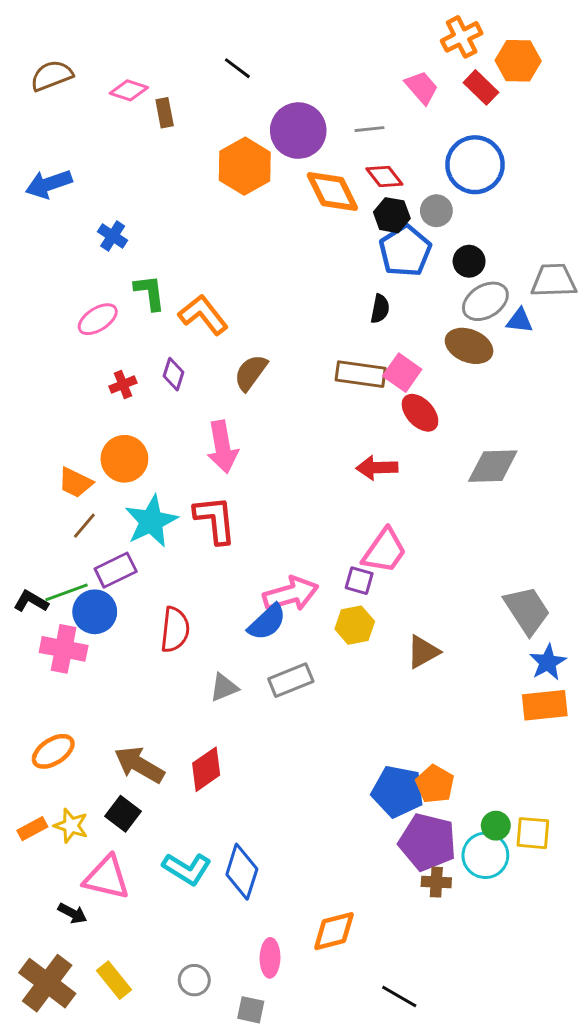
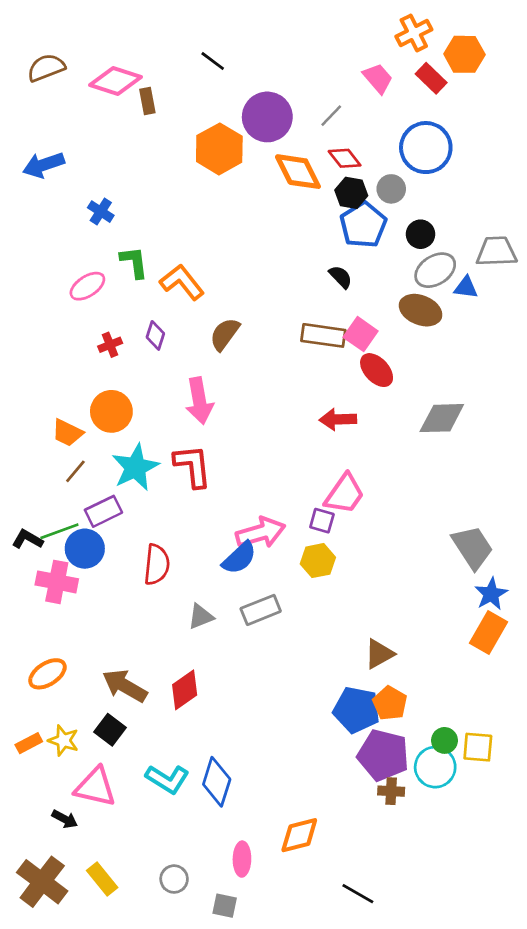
pink diamond: (129, 90) -> (115, 81), size x1.5
gray line: (370, 129) -> (331, 116), turned -40
black semicircle: (380, 309) -> (341, 277), turned -55
brown triangle: (423, 652) -> (379, 654), moved
orange rectangle: (545, 705) -> (488, 633), turned -54

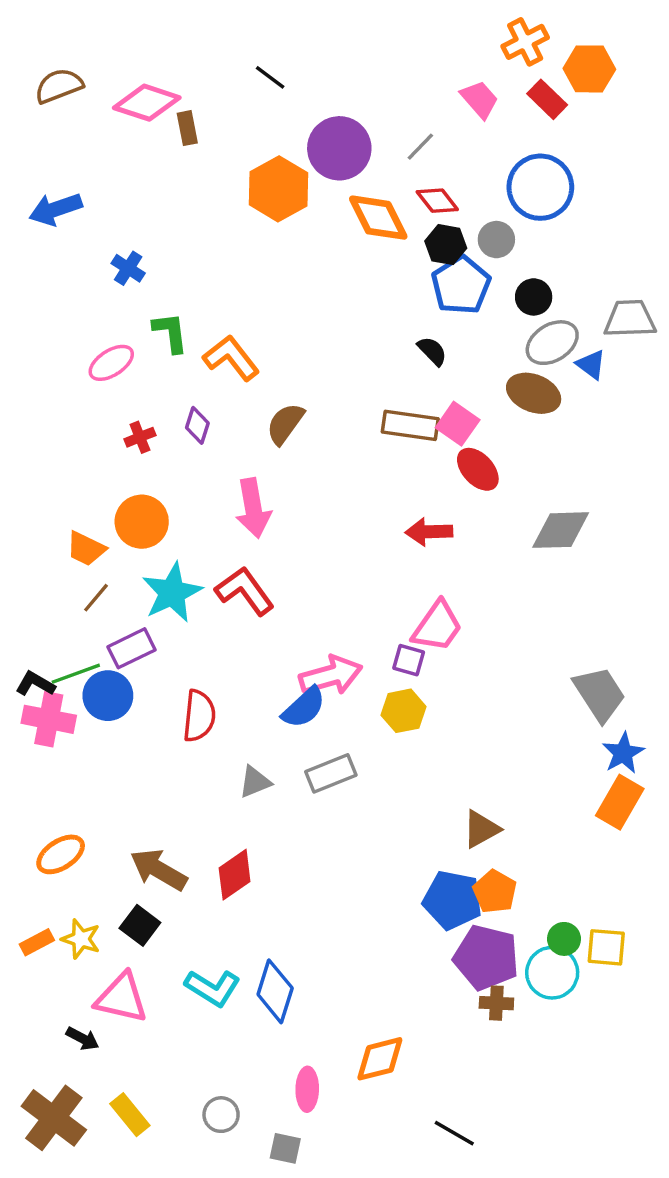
blue triangle: (466, 287) -> (591, 365), turned 30
red L-shape: (193, 466) -> (245, 591), turned -30
pink cross: (57, 582) -> (49, 719), moved

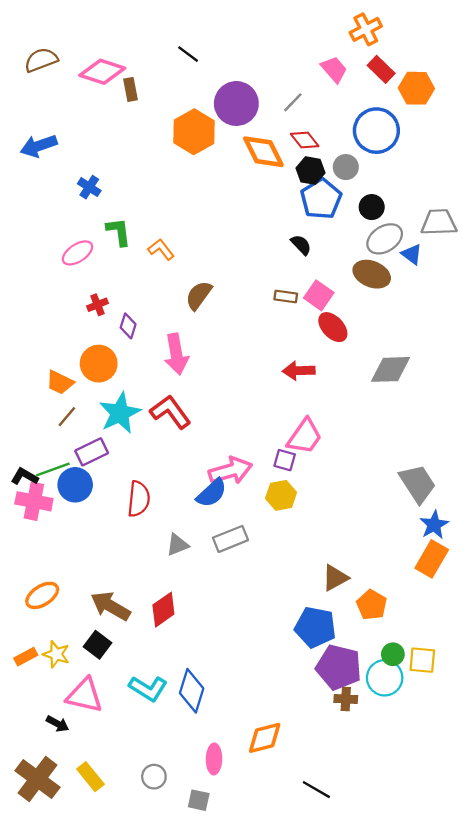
orange hexagon: (589, 69) -> (416, 88), moved
orange L-shape: (231, 358) -> (161, 249), size x0.7
purple diamond: (197, 425) -> (128, 326), moved
brown rectangle: (410, 425) -> (286, 297), size x0.6
orange pentagon: (495, 892) -> (372, 605), moved

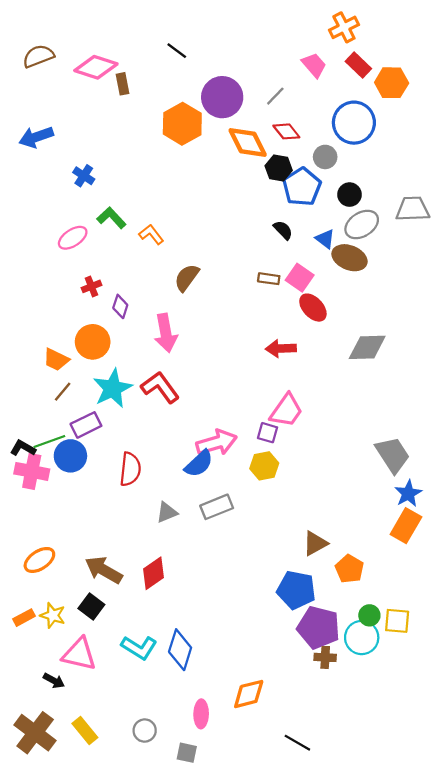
black hexagon: (310, 171) -> (279, 168), moved
green L-shape: (119, 232) -> (111, 218), turned -36
blue triangle: (412, 254) -> (325, 239), moved

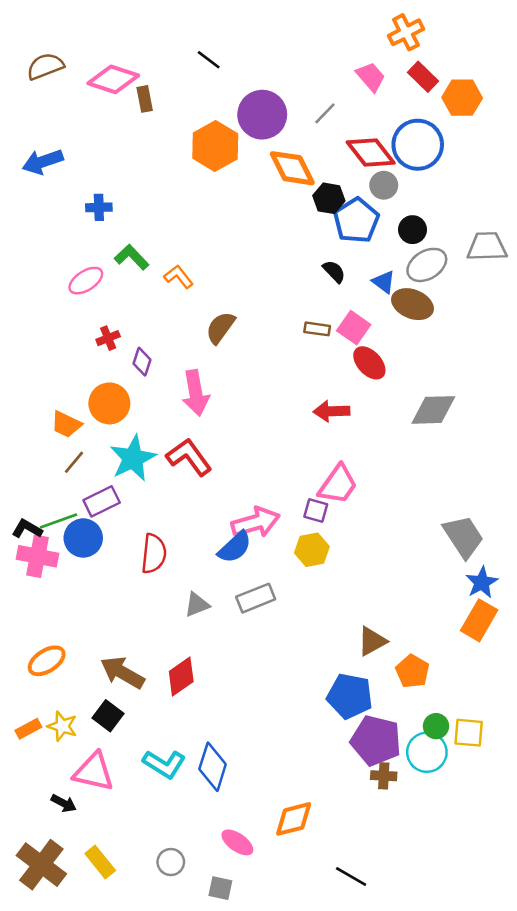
red diamond: (286, 131) -> (371, 153), moved, size x1.5
blue cross: (84, 176) -> (99, 207), turned -35
pink ellipse: (201, 714) -> (237, 842), turned -56

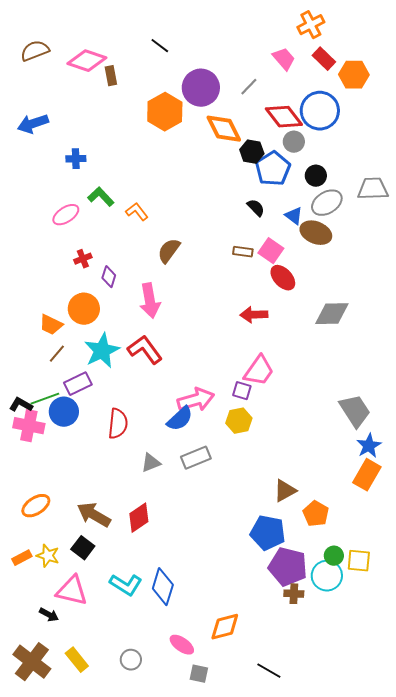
gray square: (220, 888) -> (199, 674), moved

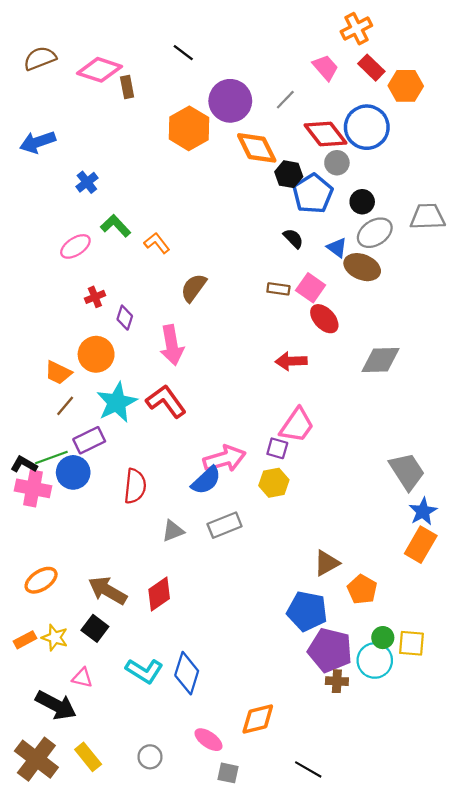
blue cross: (76, 159) -> (87, 182), turned -36
pink triangle: (72, 591) -> (82, 678), size x0.6
black arrow: (49, 615) -> (56, 705), size x1.8

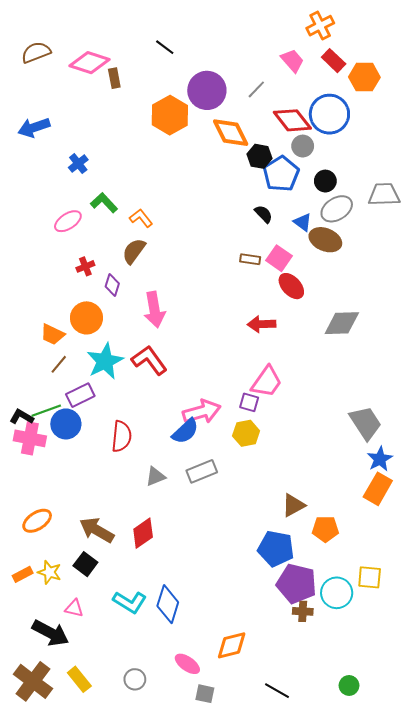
brown semicircle: (194, 288) -> (134, 251), moved
orange pentagon: (362, 589) -> (325, 529), turned -30
green circle: (383, 638) -> (349, 685), moved

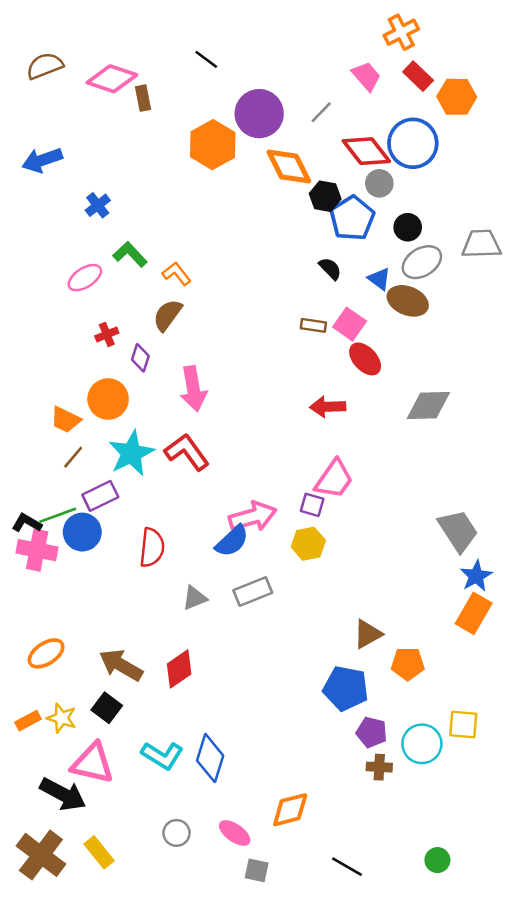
purple pentagon: (297, 584) -> (372, 732), size x0.6
pink triangle: (74, 608) -> (93, 763), size x1.8
gray circle: (135, 679) -> (177, 833), moved

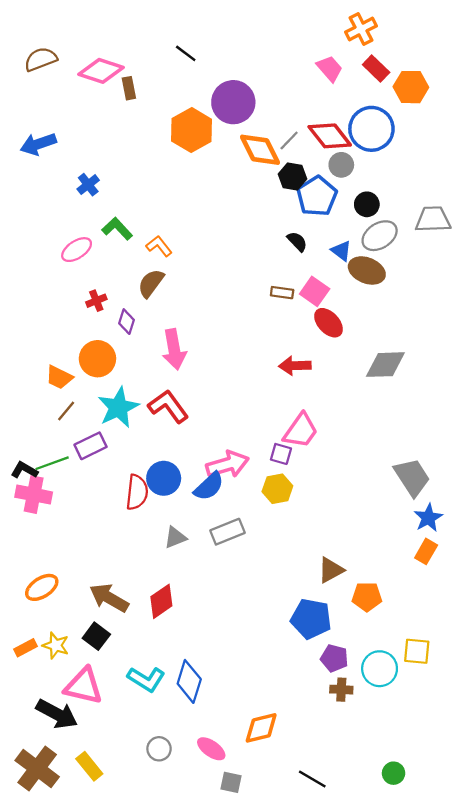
gray line: (321, 112) -> (289, 140), moved
blue circle: (82, 532) -> (164, 478), moved
orange rectangle: (474, 613) -> (426, 551), size x0.7

